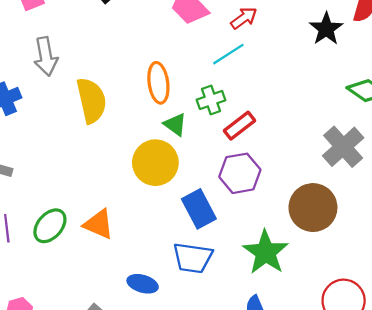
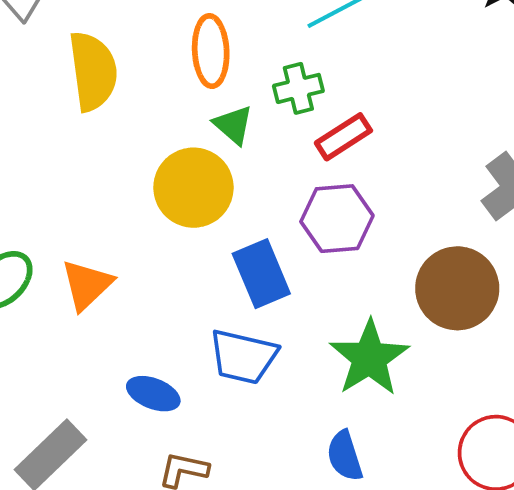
orange triangle: (99, 224) -> (87, 285), turned 48

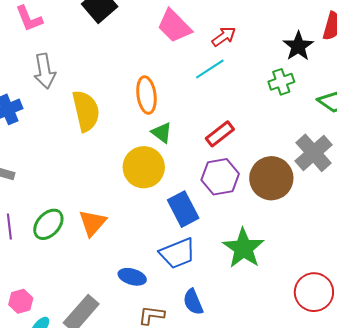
green cross: (298, 88) -> (281, 82), moved
brown circle: (457, 288) -> (271, 178), moved
blue trapezoid: (243, 357) -> (178, 253), turned -30
blue semicircle: (345, 456) -> (193, 302), moved

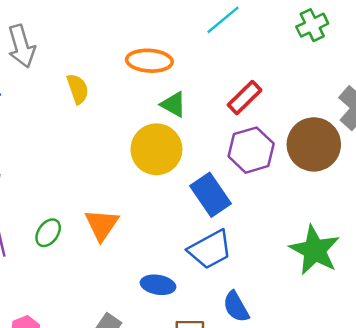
orange ellipse: (146, 95) -> (149, 61), turned -72
yellow semicircle: (86, 111) -> (78, 89), size x0.6
green ellipse: (48, 224) -> (48, 233), size x0.7
green star: (243, 248) -> (315, 250), moved

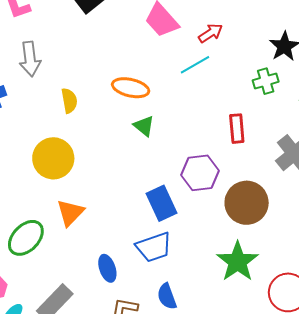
red rectangle: (245, 98) -> (237, 129), moved, turned -60
brown circle: (314, 144) -> (247, 203), moved
yellow circle: (156, 149) -> (53, 158), moved
green ellipse: (48, 233) -> (26, 238), moved, size x1.6
blue ellipse: (158, 285) -> (107, 268), turned 52

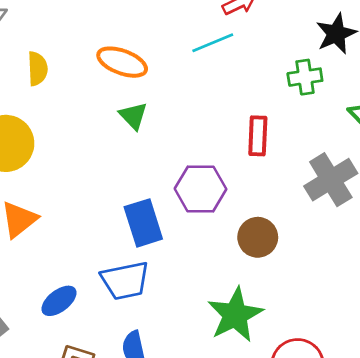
brown circle: (247, 203) -> (258, 237), size x0.7
blue ellipse: (107, 268) -> (59, 301), turned 64

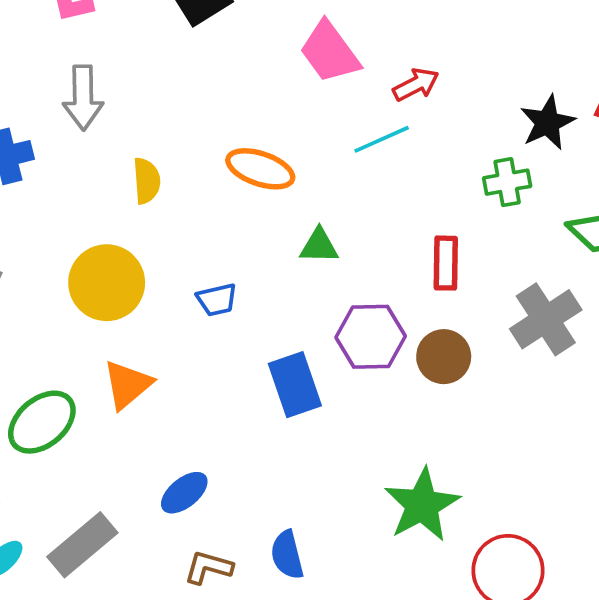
green triangle: (133, 116) -> (319, 246), moved, turned -44
brown circle: (258, 237) -> (444, 357), moved
blue trapezoid: (125, 281) -> (217, 300), moved, size x0.6

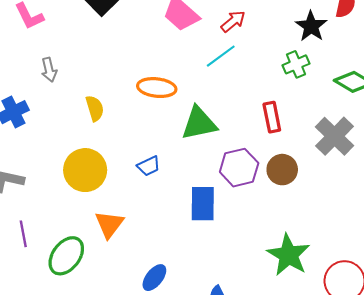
gray arrow: (83, 98) -> (49, 70), size x0.7
green triangle: (319, 246) -> (199, 123), size x1.6
blue rectangle: (295, 385) -> (203, 204), turned 32

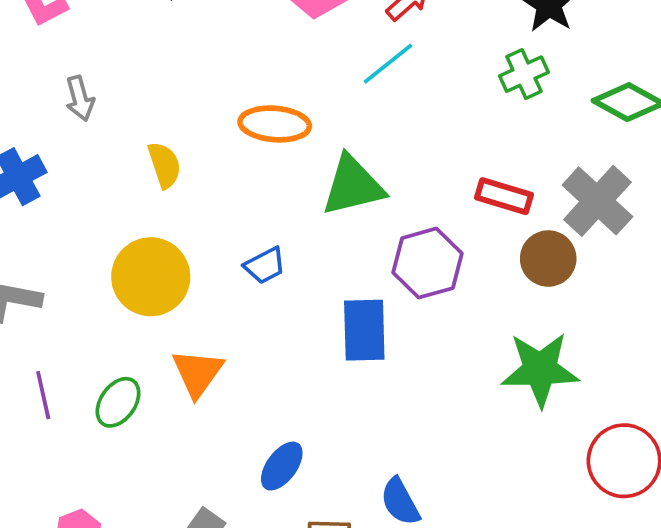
red rectangle: (272, 117) -> (504, 196), moved, turned -60
brown circle: (282, 170) -> (548, 259), moved
green star: (288, 255) -> (540, 370), moved, turned -30
green ellipse: (66, 256) -> (118, 402), moved, size x0.7

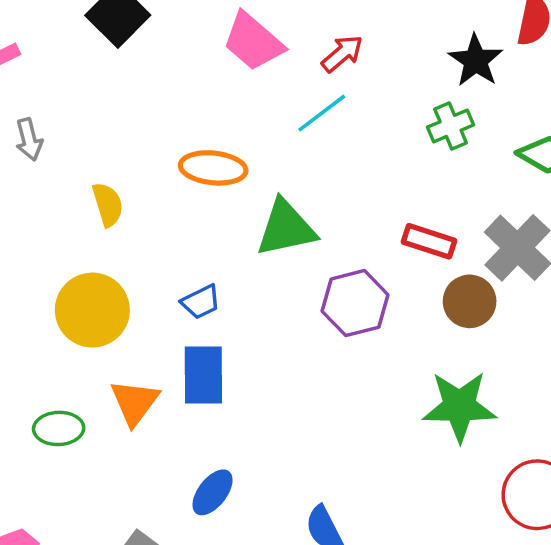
blue rectangle: (364, 330) -> (203, 375), moved
green ellipse: (118, 402) -> (59, 428), turned 51

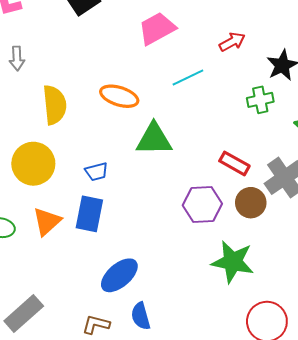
pink trapezoid: (253, 42) -> (157, 29), turned 99
red arrow: (342, 54) -> (232, 42), moved
yellow semicircle: (108, 204) -> (55, 105), size x1.5
purple hexagon: (355, 303) -> (202, 204), moved
blue ellipse: (213, 492) -> (119, 275), moved, size x1.4

